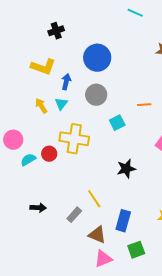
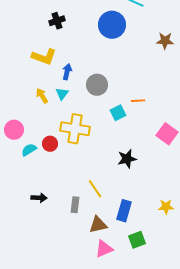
blue circle: (97, 58) -> (112, 25), moved
orange line: (144, 105) -> (138, 101), moved
gray rectangle: (74, 215) -> (75, 205), turned -35
brown triangle: (97, 235) -> (98, 225), turned -36

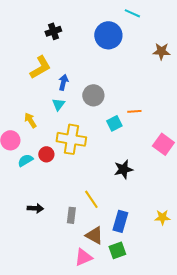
yellow L-shape: (44, 57) -> (40, 67), turned -50
yellow arrow: (42, 96) -> (30, 120), moved
brown triangle: (98, 225) -> (94, 235), turned 42
green square: (137, 240) -> (117, 250), moved
pink triangle: (104, 249) -> (83, 257), moved

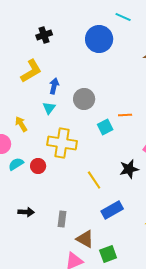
red circle: (46, 154) -> (38, 166), moved
black star: (123, 169) -> (129, 169), moved
yellow line: (91, 199) -> (94, 180), moved
blue rectangle: (120, 221) -> (112, 210), moved, turned 45

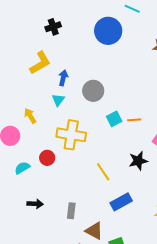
orange line: (125, 115) -> (134, 120), moved
cyan semicircle: (16, 164) -> (22, 168), moved

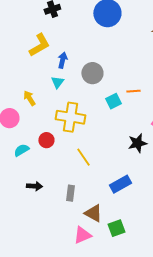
orange line: (134, 120) -> (133, 91), moved
yellow line: (103, 172) -> (83, 157), moved

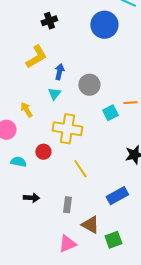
cyan semicircle: (21, 150) -> (18, 162), turned 42
pink triangle: (82, 235) -> (67, 244), moved

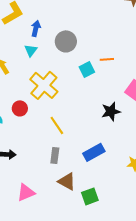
yellow cross: (67, 129) -> (44, 85), turned 32
gray rectangle: (67, 205) -> (55, 155), moved
pink triangle: (67, 244) -> (26, 192), moved

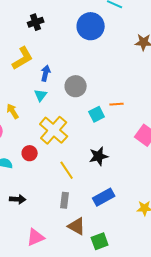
black star: (111, 111) -> (99, 156), moved

